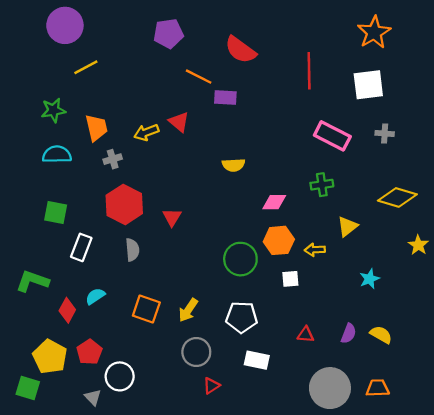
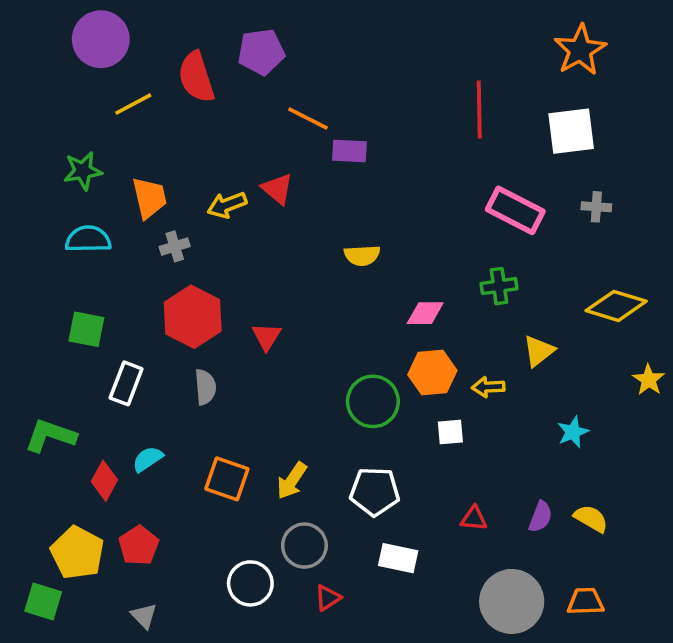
red semicircle: (240, 50) -> (196, 77), moved, turned 36
white circle: (120, 376) -> (250, 583), moved

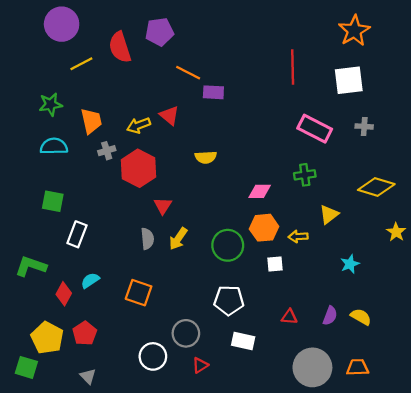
yellow semicircle: (362, 255) -> (206, 157), moved
red hexagon: (193, 317) -> (139, 168), moved
gray semicircle: (205, 387) -> (147, 239), moved
yellow arrow: (292, 481) -> (178, 239), moved

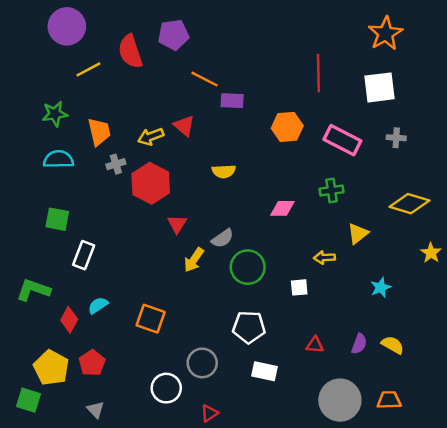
orange hexagon: (264, 228) -> (287, 127), moved
gray semicircle: (147, 239) -> (223, 238), moved, turned 60
red triangle: (200, 365) -> (209, 413), moved

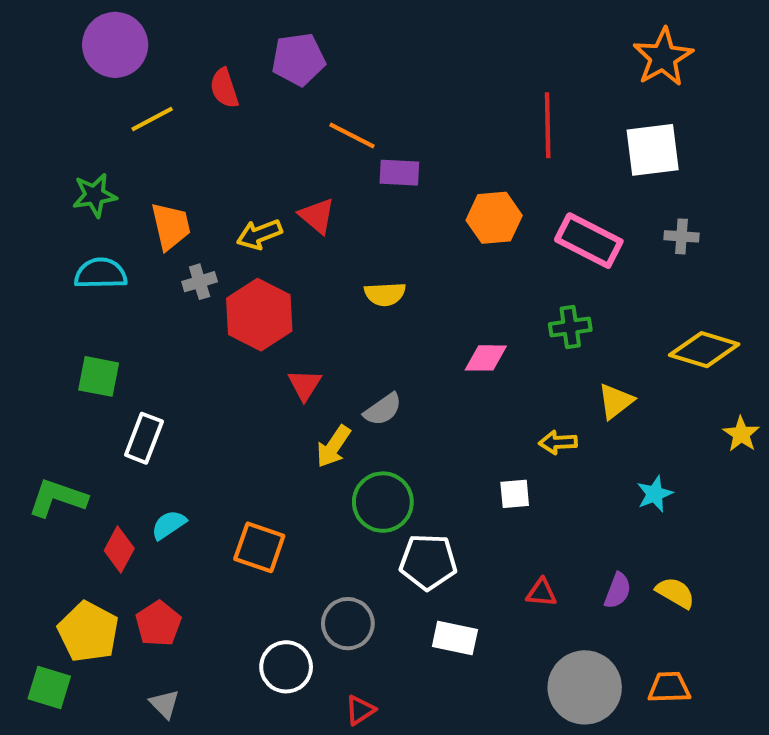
red semicircle: (130, 52) -> (224, 88), size x0.7
green circle: (248, 267) -> (383, 502), moved

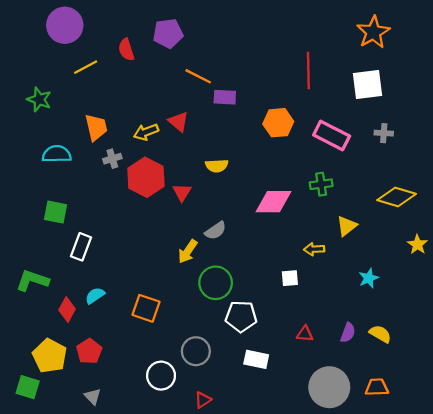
green star: (95, 195) -> (39, 100), moved, turned 30
pink diamond: (486, 358) -> (274, 202), size x1.5
red triangle: (305, 385) -> (182, 192), moved

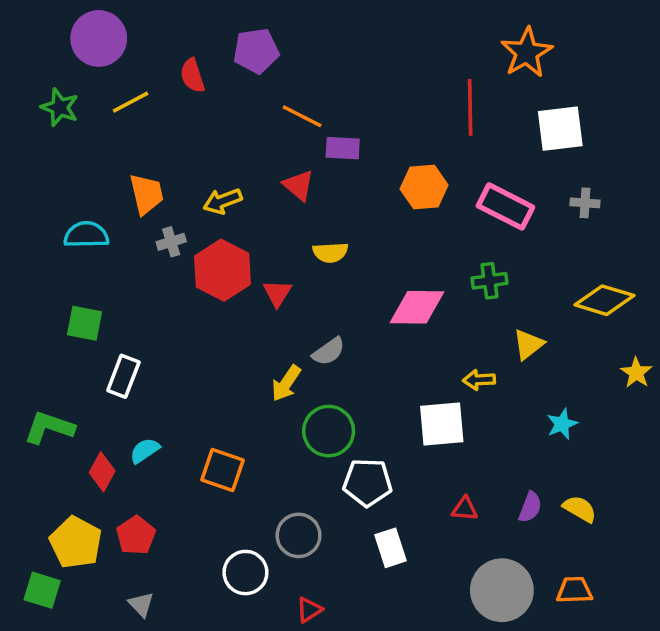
orange star: (373, 32) -> (527, 53), moved
green star: (39, 100) -> (60, 107), moved
red triangle: (178, 122) -> (299, 185), moved
white square: (290, 278) -> (442, 424), size x1.8
white rectangle: (256, 359) -> (390, 548), turned 60

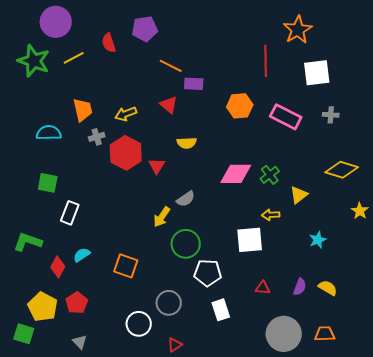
green star: (60, 107) -> (34, 61), size x1.5
green cross: (490, 281) -> (270, 175), moved, turned -30

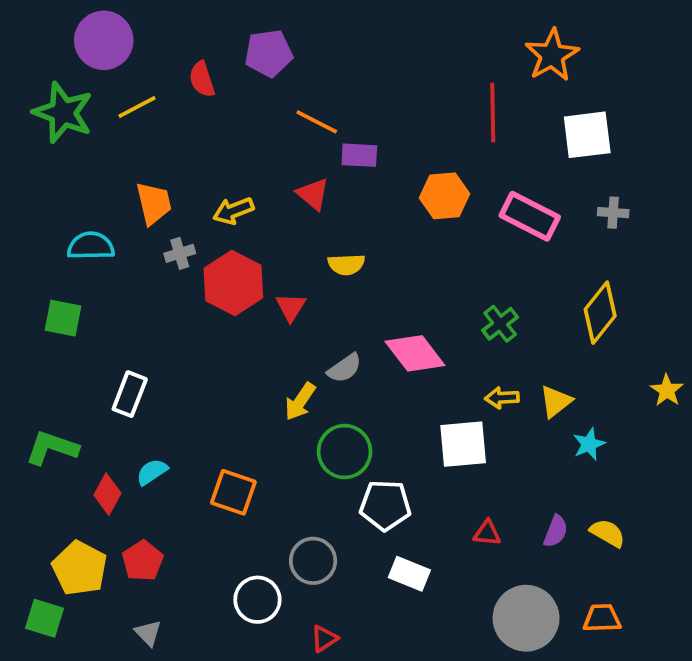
yellow diamond: (342, 170) -> (600, 313), moved, turned -68
pink diamond: (236, 174) -> (415, 353), moved, turned 52
green square: (48, 183) -> (63, 318), moved
yellow triangle: (299, 195) -> (556, 402), moved
white rectangle: (221, 310) -> (409, 574), turned -50

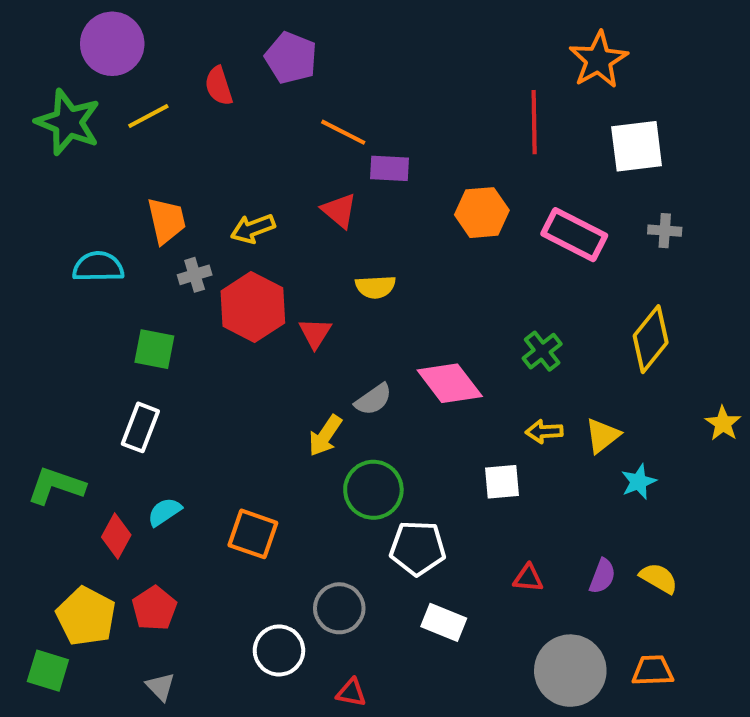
purple pentagon: (269, 53) -> (291, 58), turned 30
green square: (63, 318) -> (154, 349), moved
white square: (463, 444) -> (502, 482), size x0.7
red triangle: (324, 639) -> (351, 693), turned 44

